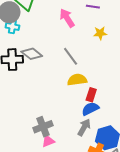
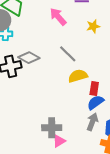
gray cross: (43, 127) -> (52, 128), turned 30

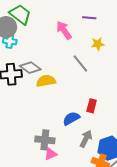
gray line: (68, 54) -> (80, 64), moved
yellow semicircle: (78, 76) -> (46, 81), moved
blue semicircle: (95, 102) -> (71, 118), moved

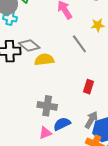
blue semicircle: (71, 118) -> (62, 124), moved
gray arrow: (86, 139) -> (91, 120), moved
gray cross: (45, 140) -> (47, 106), moved

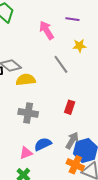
gray cross: (47, 106) -> (28, 113), moved

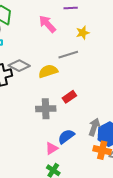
gray line: (61, 64) -> (68, 55), turned -60
yellow semicircle: (26, 80) -> (48, 71), moved
red rectangle: (70, 107) -> (69, 97), moved, turned 48

